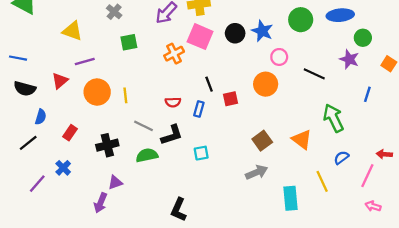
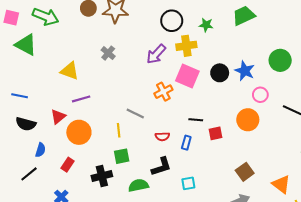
green square: (129, 42) -> (122, 156), moved
black line: (209, 84) -> (196, 120), turned -64
orange circle: (97, 92) -> (79, 132), moved
gray line: (144, 126) -> (135, 114), moved
orange triangle: (302, 140) -> (281, 184), moved

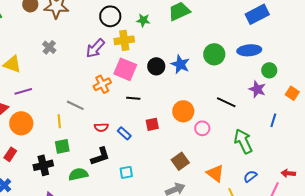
pink circle: (260, 95) -> (202, 128), moved
black line: (196, 120) -> (133, 98), moved
blue rectangle: (186, 143) -> (124, 133), turned -64

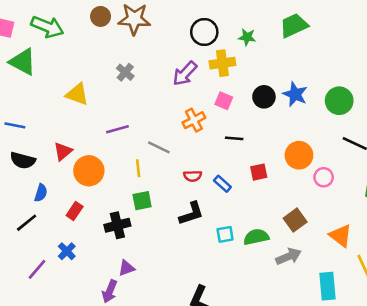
green circle: (214, 54) -> (339, 101), moved
pink square: (125, 69) -> (224, 101), size x0.6
purple line: (23, 91) -> (117, 129), moved
green semicircle: (78, 174) -> (256, 237), moved

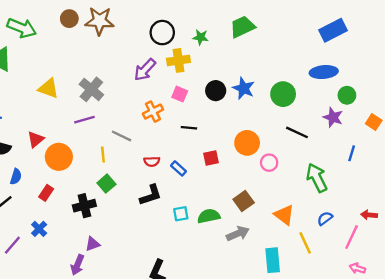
gray cross: (125, 72) -> (91, 89), moved, size x1.5
green square: (142, 201) -> (106, 184), turned -30

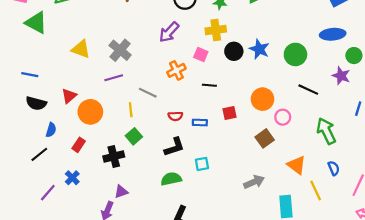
yellow cross: (179, 60) -> (216, 30), moved
blue rectangle: (179, 168) -> (200, 122), turned -40
brown square: (244, 201) -> (265, 138), moved
green semicircle: (209, 216) -> (171, 179), moved
blue semicircle: (325, 218) -> (334, 168), turned 104

